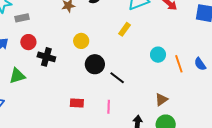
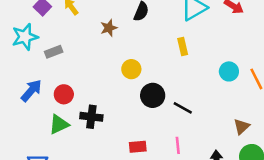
yellow rectangle: (124, 29) -> (183, 47), turned -40
red circle: (28, 42) -> (64, 94), moved
black cross: (46, 57) -> (91, 117), moved

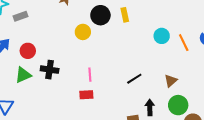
black circle: (153, 95) -> (100, 15), moved
black line: (183, 108) -> (134, 79), moved, turned -63
pink line: (178, 145) -> (90, 75), moved

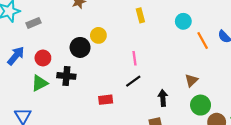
black circle: (100, 15) -> (80, 47), moved
cyan circle: (162, 36) -> (183, 21), moved
pink line: (90, 75) -> (135, 58), moved
black line: (134, 79) -> (133, 81), moved
black arrow: (150, 107) -> (163, 98), moved

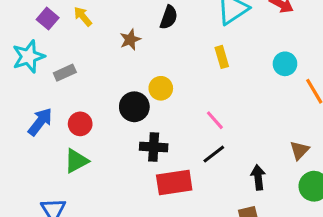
pink line: (135, 58) -> (215, 120), turned -32
black cross: (66, 76) -> (154, 147), moved
red rectangle: (106, 100) -> (174, 183), size x1.6

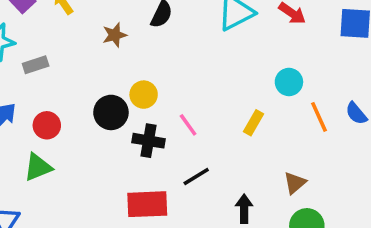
yellow rectangle: (222, 57) -> (253, 123), moved, turned 40
pink line: (215, 120) -> (188, 125), moved
black cross: (154, 147) -> (148, 141), moved

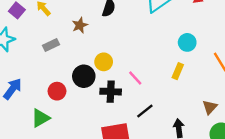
gray rectangle: (36, 65) -> (51, 45), moved
cyan circle: (289, 82) -> (187, 42), moved
red circle: (47, 125) -> (57, 91), moved

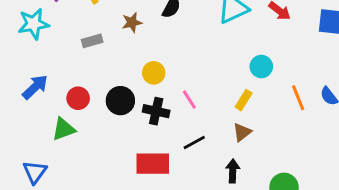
black circle: (84, 76) -> (120, 101), moved
red circle: (57, 91) -> (78, 98), moved
brown triangle: (210, 107) -> (242, 132), moved

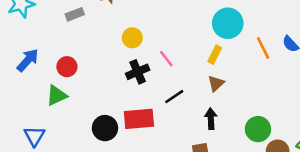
cyan circle: (261, 67) -> (228, 23), size x1.5
black circle: (120, 101) -> (105, 128), moved
black cross: (156, 111) -> (138, 72), turned -30

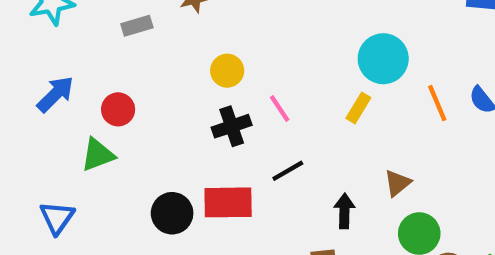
brown triangle: (216, 83) -> (397, 183), moved

